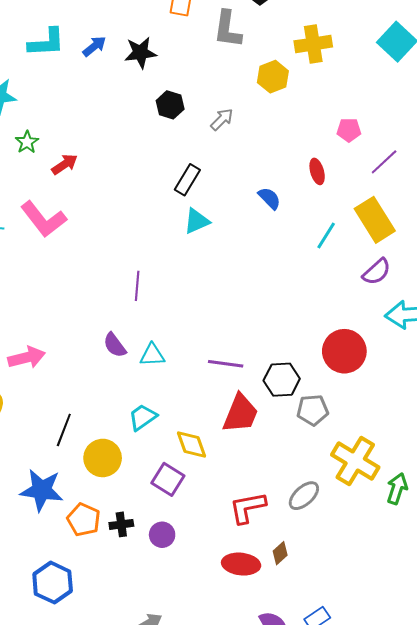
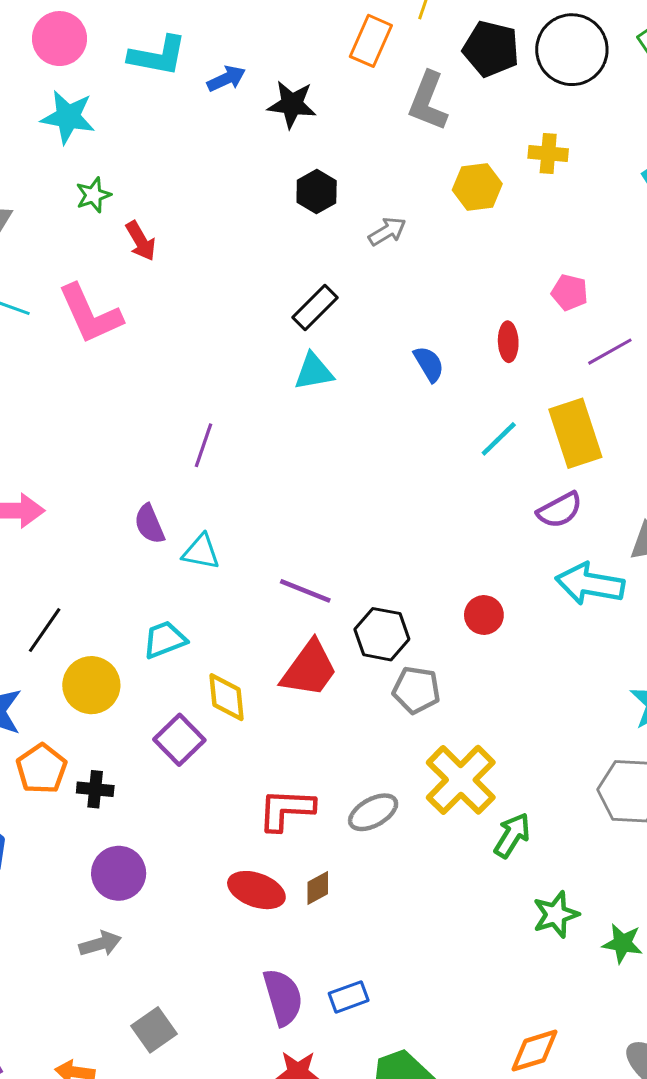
yellow cross: (313, 44) -> (548, 153), size x0.7
red arrow: (65, 164) -> (141, 241), turned 80
red circle: (344, 351) -> (484, 615), size x0.6
purple circle: (162, 535) -> (119, 873), moved, size x1.4

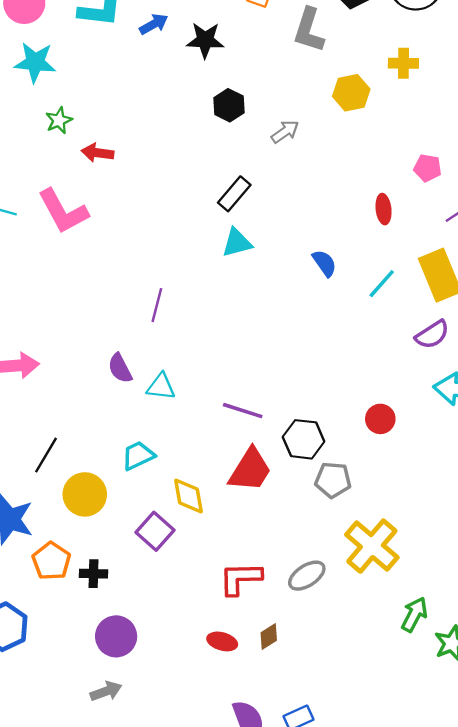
red arrow: (141, 241) -> (98, 153), turned 132
blue semicircle: (429, 364) -> (324, 263), moved
green arrow: (512, 835) -> (414, 614), moved
red ellipse: (256, 890) -> (222, 641), size x0.7

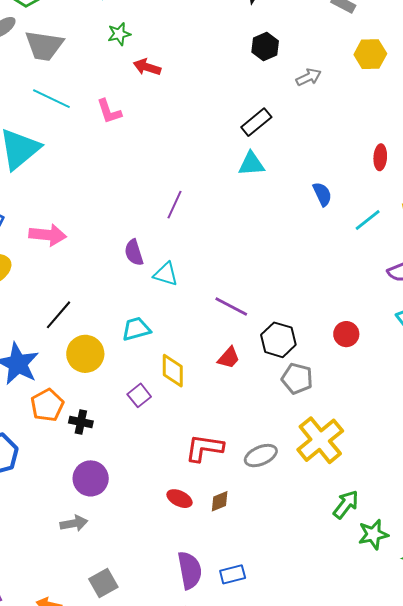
pink L-shape: (63, 211) -> (109, 111), size x0.6
red trapezoid: (250, 470) -> (229, 358), size x0.6
purple square: (155, 531) -> (139, 395), size x0.7

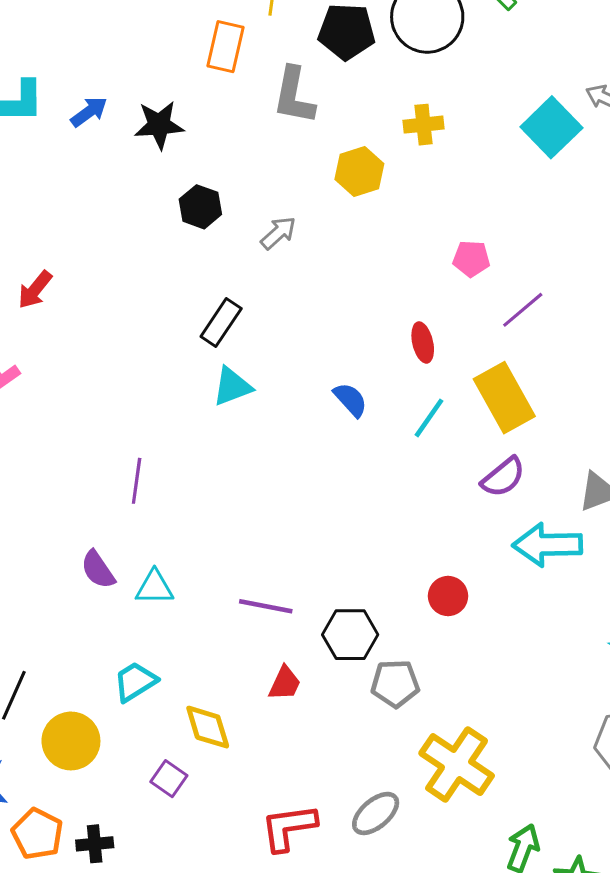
red arrow: (147, 67) -> (35, 290), turned -52
red ellipse: (380, 157) -> (423, 342), moved

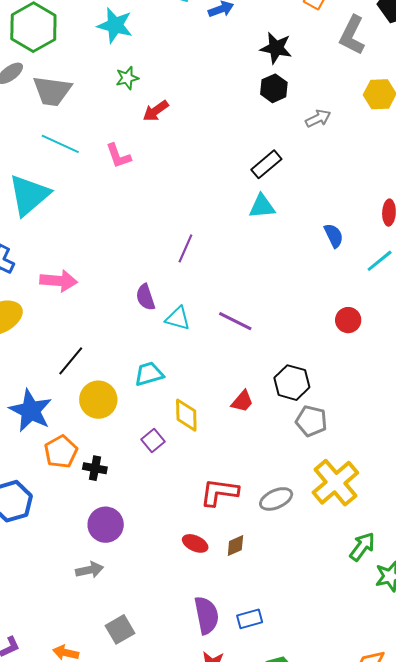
black star: (159, 125) -> (276, 48), moved
red circle: (448, 596) -> (348, 320), moved
purple line: (266, 606) -> (235, 321), moved

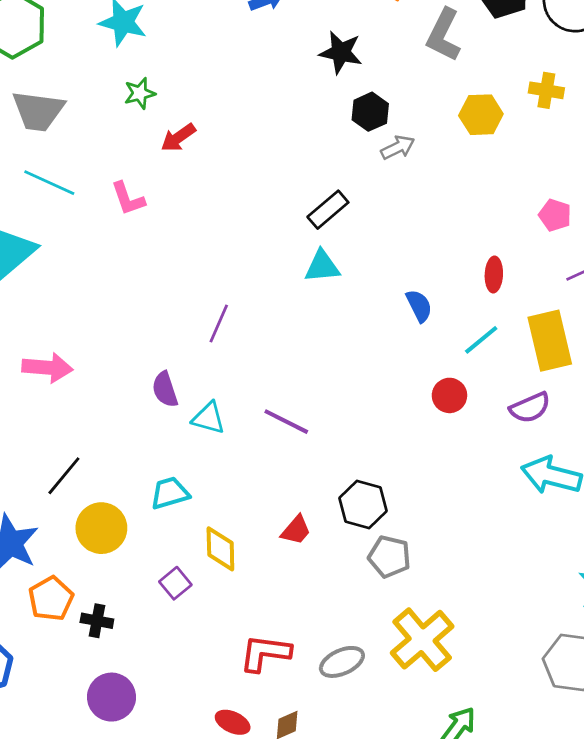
black hexagon: (274, 88) -> (370, 112), moved
red circle: (348, 320) -> (449, 395), moved

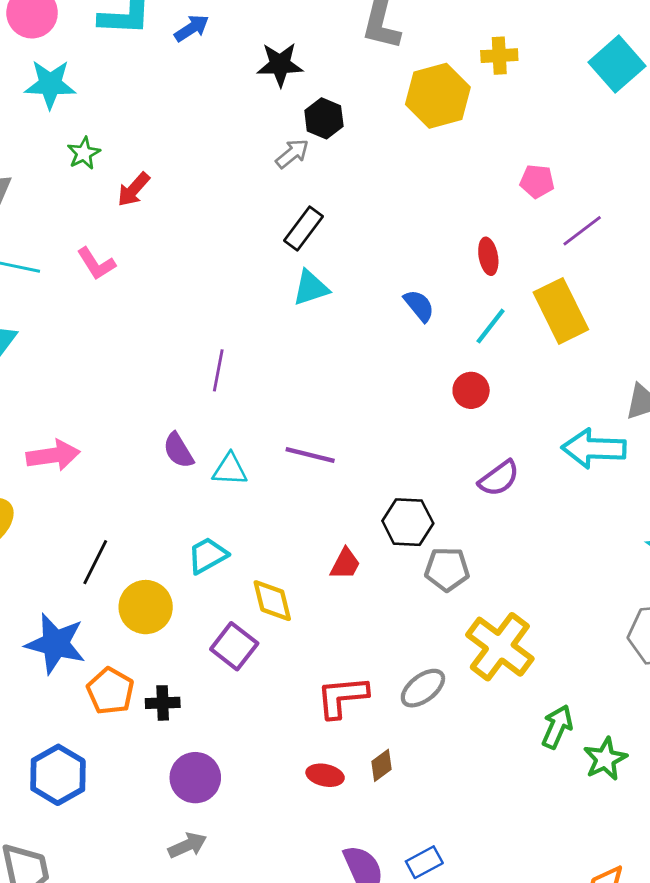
yellow hexagon: (481, 115) -> (438, 96), size x1.4
gray arrow: (398, 147) -> (292, 154), moved
purple semicircle: (530, 408) -> (499, 478), moved
purple square: (175, 583) -> (234, 646), size x1.4

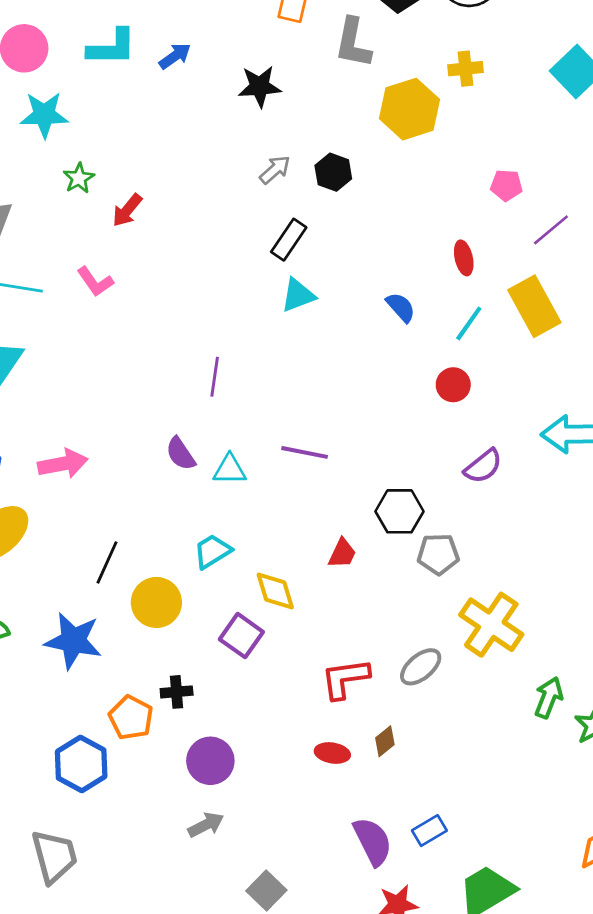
black hexagon: (324, 118) -> (333, 172), moved
orange pentagon: (110, 691) -> (131, 718), moved

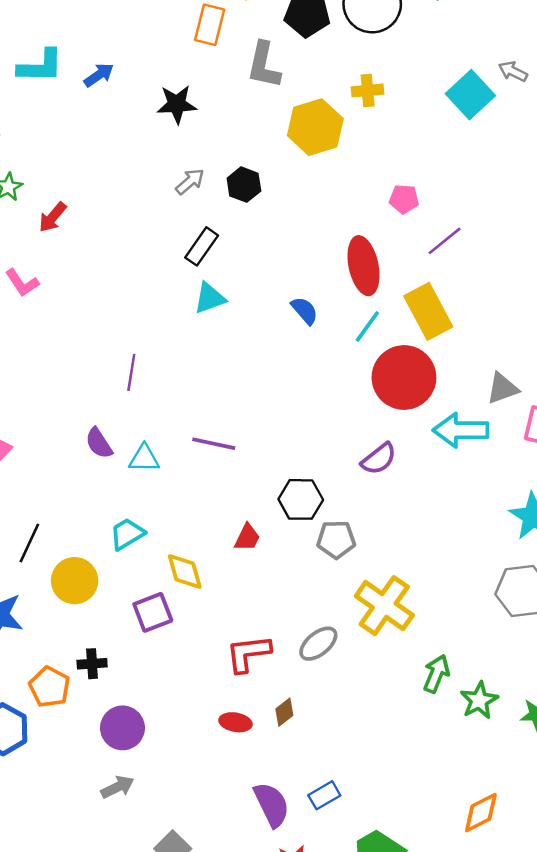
red ellipse: (464, 258) -> (364, 266), size x1.8
red circle: (453, 385) -> (404, 377), moved, size x2.0
purple square: (241, 636) -> (153, 612), turned 33

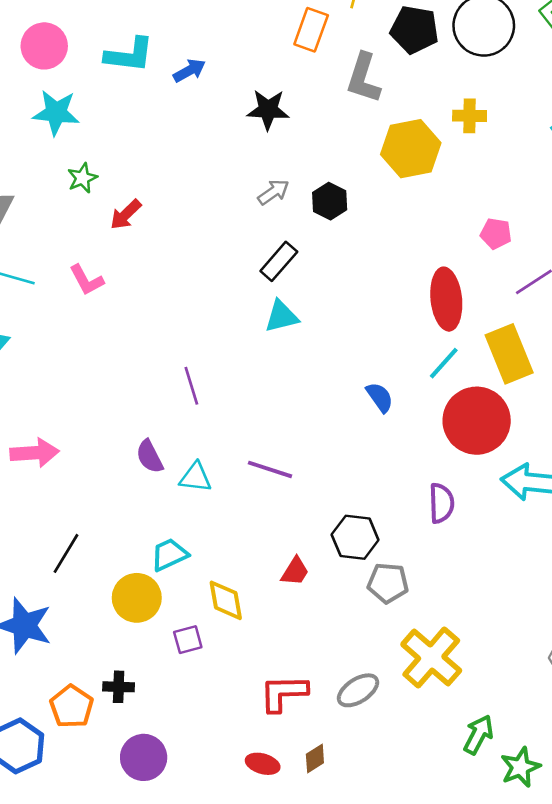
blue semicircle: (305, 311) -> (380, 397), moved
purple line: (131, 372) -> (191, 386), turned -32
purple semicircle: (379, 459) -> (441, 503), turned -60
yellow circle: (75, 581) -> (137, 598), moved
purple square: (153, 612) -> (188, 640), size x0.7

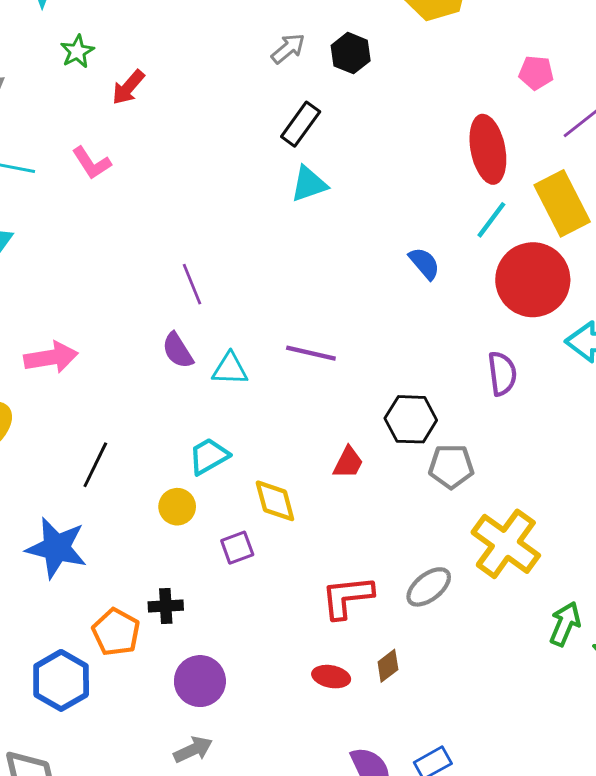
purple line: (191, 386) -> (192, 284), moved
yellow circle: (137, 598) -> (177, 507), size x0.7

